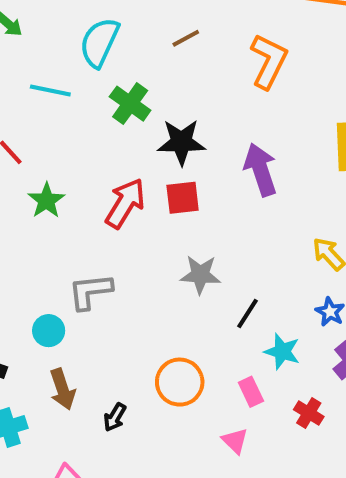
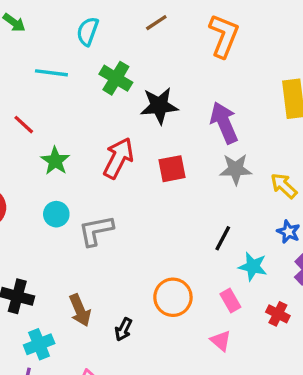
cyan semicircle: (99, 42) -> (88, 31), size x0.7
red square: (183, 198) -> (172, 169), moved
gray star: (200, 275) -> (236, 169), moved
cyan circle: (49, 331) -> (56, 214), moved

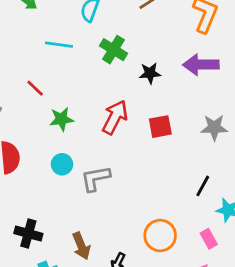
black star: (159, 106) -> (150, 73), size x0.7
purple arrow: (224, 123) -> (201, 65), moved, turned -68
green star: (55, 161) -> (62, 119), turned 30

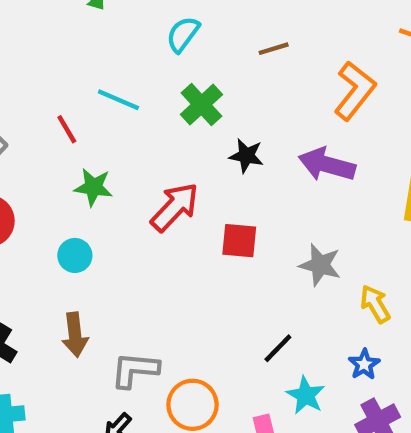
cyan line: (59, 45) -> (118, 100), moved
gray L-shape: (95, 178) -> (135, 370), moved
brown arrow: (81, 246) -> (75, 335), moved

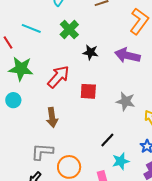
green star: (93, 187) -> (21, 69), size x1.4
brown arrow: (75, 335) -> (52, 117), moved
cyan star: (306, 395) -> (121, 161), turned 30

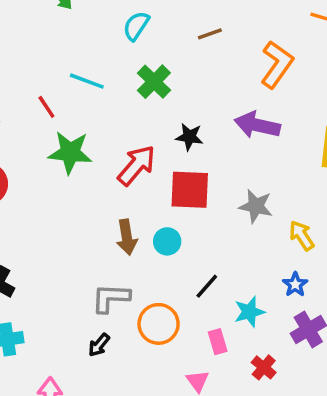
black star: (90, 52) -> (189, 137), moved
red square: (88, 91) -> (190, 190), size x1.4
cyan circle: (13, 100) -> (167, 241), moved
black line: (107, 140) -> (207, 286), moved

